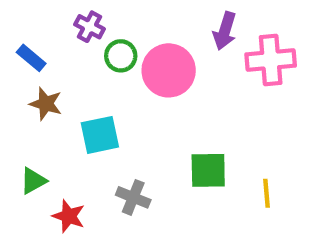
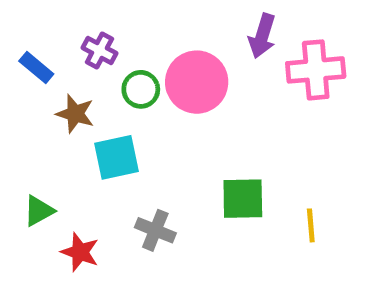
purple cross: (89, 27) -> (99, 50), moved
green circle: (121, 56) -> (141, 89), moved
brown star: (46, 104) -> (75, 114), moved

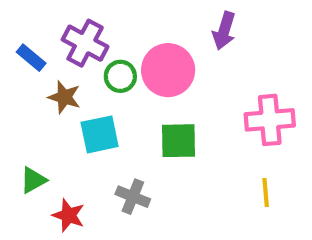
purple cross: (99, 50) -> (85, 43), size x1.5
pink cross: (316, 70) -> (270, 120), moved
green square: (243, 199) -> (178, 141), moved

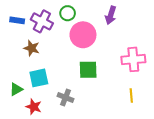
blue rectangle: (31, 58) -> (17, 20), moved, turned -32
green circle: (120, 76) -> (68, 13), moved
cyan square: (100, 134) -> (39, 78), moved

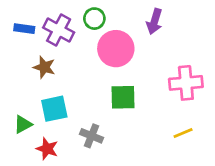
yellow line: (131, 95) -> (183, 133), turned 72

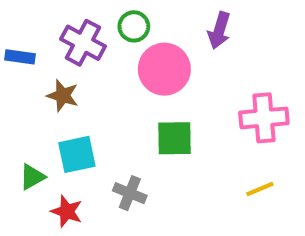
blue rectangle: (24, 29) -> (20, 57), moved

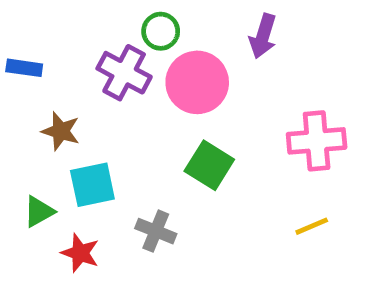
purple cross: (83, 43) -> (124, 73), moved
brown star: (63, 96) -> (61, 131), moved
green square: (174, 138) -> (209, 165), turned 33

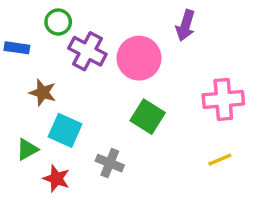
green circle: (161, 31) -> (58, 22), moved
cyan square: (92, 185) -> (65, 130), turned 36

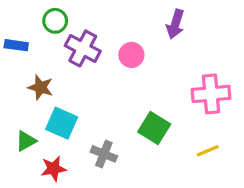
pink circle: (139, 58) -> (131, 55), size x0.6
green square: (148, 117) -> (154, 128), moved
red star: (56, 179) -> (54, 169), turned -30

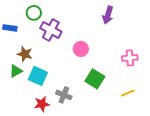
pink circle: (131, 55) -> (81, 49), moved
pink cross: (211, 94) -> (130, 58), size x0.7
green triangle: (26, 141) -> (16, 71), moved
red star: (54, 169) -> (42, 104), moved

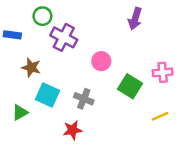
green triangle: (16, 71) -> (20, 112), moved
green square: (95, 79) -> (130, 86), moved
gray cross: (64, 95) -> (84, 99), moved
red star: (42, 104) -> (72, 130), moved

